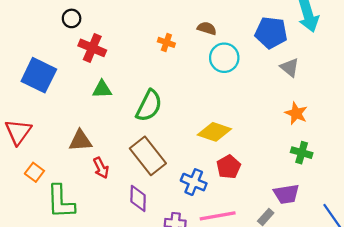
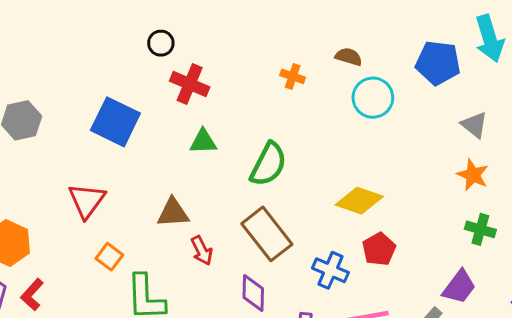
gray triangle: (290, 68) -> (474, 125), moved
purple trapezoid: (286, 194) -> (459, 287), turned -44

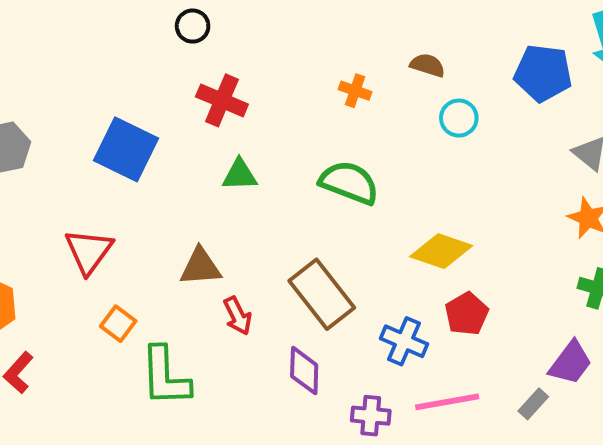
black circle: (161, 43) -> (193, 26), moved
cyan circle: (373, 98) -> (459, 118), size x0.7
green semicircle: (268, 164) -> (349, 183), moved, turned -96

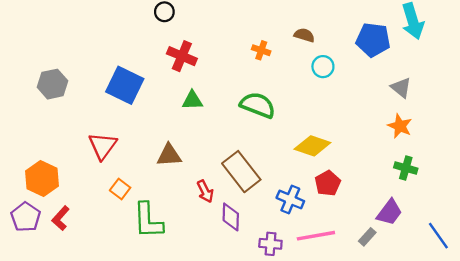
red arrow: (238, 316) -> (205, 191), moved

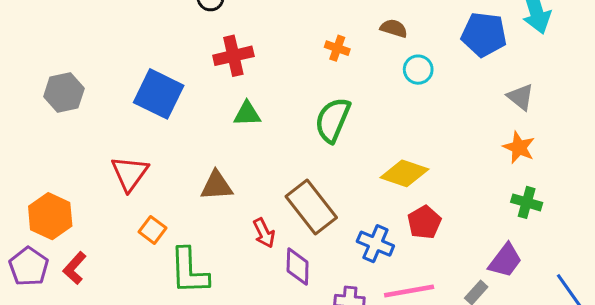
red cross: (182, 56) -> (233, 56), turned -36
green semicircle: (258, 105) -> (333, 120), turned -88

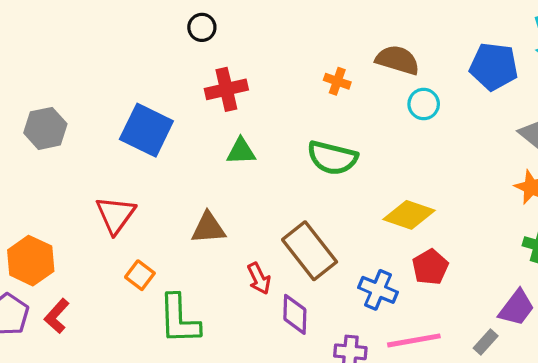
brown semicircle: (394, 28) -> (398, 60), size x1.5
green semicircle: (333, 120) -> (332, 158), turned -99

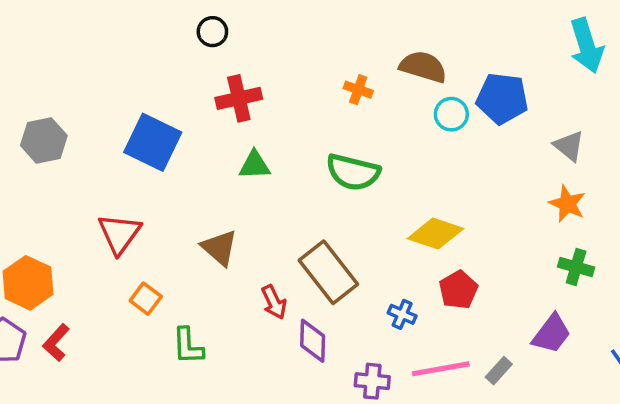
blue pentagon: (494, 67) -> (502, 98), moved
brown triangle: (208, 228) -> (219, 248), turned 45
blue cross: (378, 290) -> (402, 314), size x0.7
green L-shape: (179, 319) -> (188, 346), size x0.7
gray rectangle: (486, 342) -> (499, 371), moved

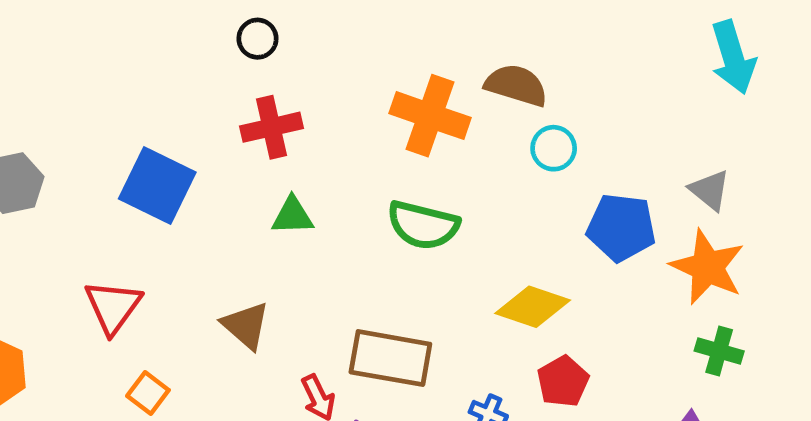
black circle: (212, 32) -> (258, 39), moved
orange cross: (358, 90) -> (430, 116), size x2.0
blue pentagon: (502, 98) -> (621, 227), moved
orange star: (567, 204) -> (707, 267), size x1.5
brown rectangle: (328, 272) -> (390, 358), turned -42

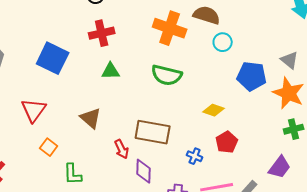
yellow diamond: (533, 307) -> (214, 110), size x0.7
green cross: (719, 351) -> (294, 129), turned -30

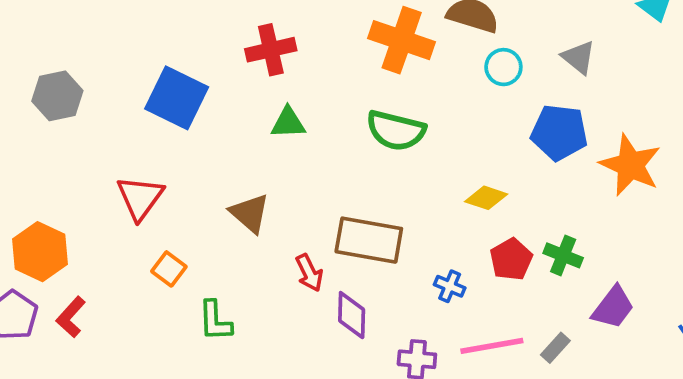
gray triangle: (290, 60) -> (578, 57), moved
green cross: (294, 129) -> (563, 255), moved, turned 36

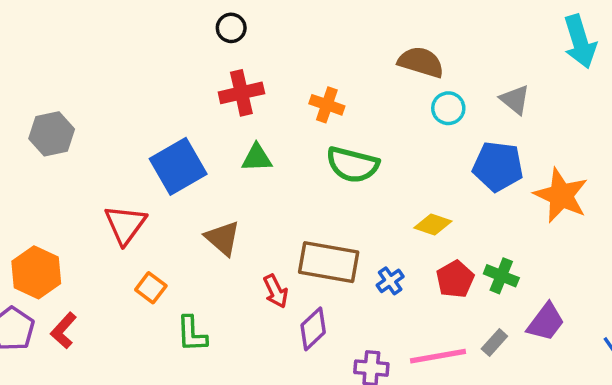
orange cross: (402, 40) -> (327, 105), moved, size x0.6
blue square: (177, 98) -> (178, 166), moved, turned 34
blue cross: (450, 286) -> (390, 281), moved, turned 32
purple diamond: (352, 315) -> (313, 329), turned 45
gray rectangle: (555, 348) -> (494, 342), moved

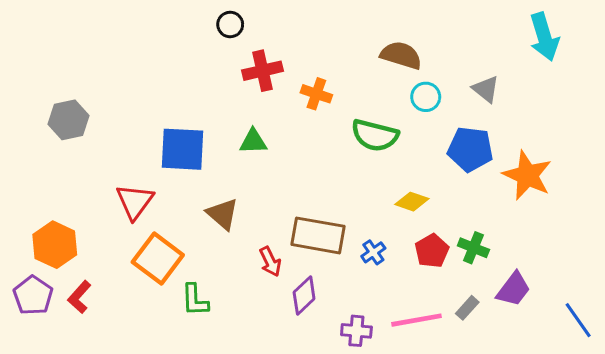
red cross: (241, 93) -> (263, 71), moved
green semicircle: (353, 165) -> (375, 135), moved
blue square: (178, 166) -> (182, 149), turned 33
orange square: (151, 288) -> (158, 259), size x1.8

